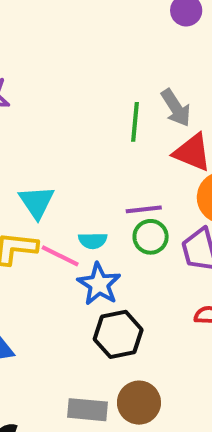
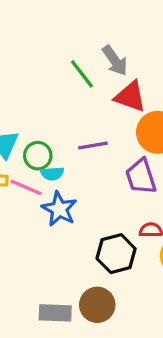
green line: (135, 122) -> (82, 74), turned -40
green circle: (151, 237) -> (38, 156), moved
black hexagon: (118, 334) -> (116, 254), moved

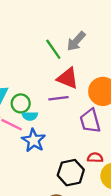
gray arrow: (115, 61) -> (76, 41), turned 75
red triangle: (130, 97) -> (68, 78), moved

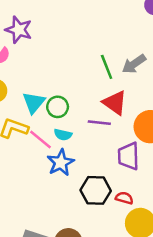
green circle: (21, 103) -> (58, 107), moved
black hexagon: (71, 173) -> (96, 190), moved

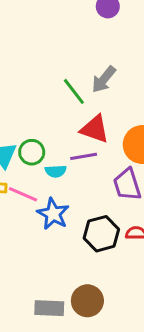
cyan semicircle: (63, 135) -> (56, 171), moved

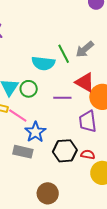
red triangle: (95, 129) -> (85, 82), moved
cyan semicircle: (56, 171) -> (43, 63), moved, size x1.6
gray rectangle: (49, 308) -> (23, 152), moved

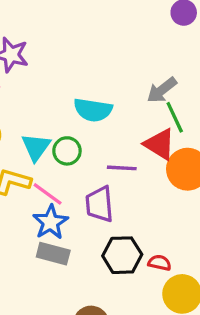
green line: (64, 54) -> (175, 117), moved
purple trapezoid: (88, 121) -> (99, 204), moved
blue star: (35, 132) -> (50, 222), moved

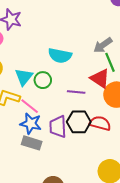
purple trapezoid: (99, 204) -> (58, 127), moved
blue star: (50, 222) -> (31, 124), turned -30
black hexagon: (122, 255) -> (79, 122), moved
red semicircle: (160, 263) -> (100, 123), moved, size x1.5

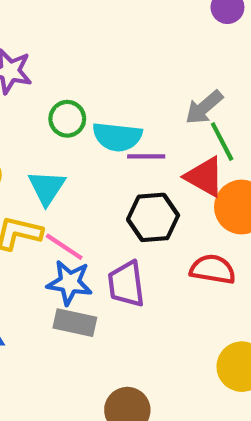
green circle: (43, 80) -> (67, 119), moved
purple line: (76, 92) -> (146, 156), moved
black hexagon: (79, 122) -> (153, 217), moved

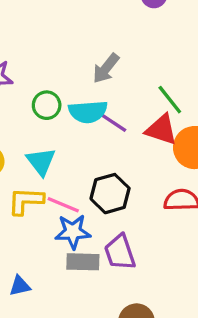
gray arrow: (204, 107) -> (106, 68), moved
purple line: (146, 156) -> (113, 123), turned 44
black hexagon: (153, 217) -> (110, 194), moved
purple trapezoid: (126, 284) -> (120, 252), moved

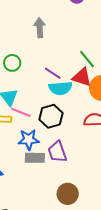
gray arrow: (106, 68) -> (40, 28), moved, turned 138
cyan semicircle: (88, 112) -> (60, 88), moved
pink line: (63, 205) -> (21, 112), moved

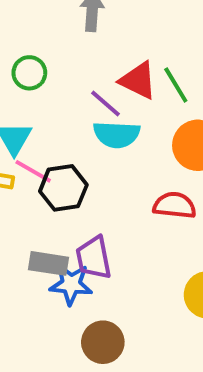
red triangle: (82, 77) -> (138, 80), moved
black hexagon: (51, 116) -> (63, 188), moved
blue star: (29, 140) -> (71, 284), moved

